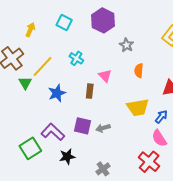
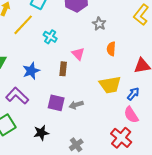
yellow line: (43, 67) -> (23, 25), moved
purple L-shape: (53, 132) -> (17, 96), moved

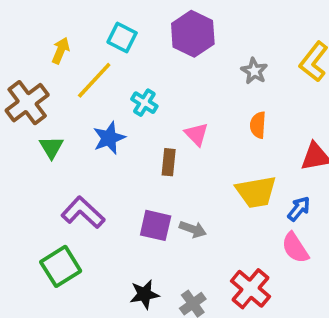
gray star: (99, 24) -> (254, 71), moved
blue star: (31, 71) -> (109, 138), moved
gray arrow: (76, 105) -> (193, 229), turned -144
black star: (41, 133) -> (144, 294), moved
red cross: (121, 138) -> (250, 289), moved

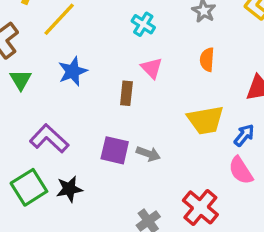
cyan cross: (144, 103) -> (143, 24), moved
black star: (144, 294) -> (69, 189), moved

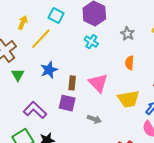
pink triangle: (152, 68) -> (98, 83), moved, size x1.5
brown rectangle: (126, 93) -> (72, 83), moved
purple square: (115, 150) -> (67, 103), moved

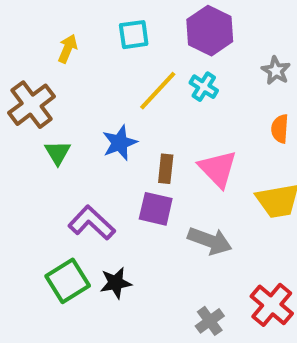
cyan square: (56, 16) -> (134, 35), turned -35
yellow line: (41, 39) -> (158, 91), moved
gray arrow: (94, 119) -> (210, 241), size x1.5

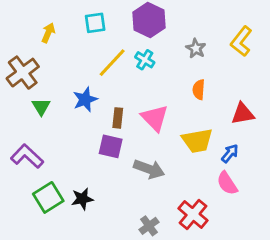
purple L-shape: (92, 223) -> (27, 156), moved

